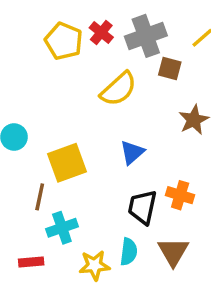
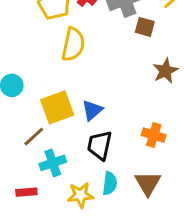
yellow semicircle: (118, 89) -> (73, 44), moved, turned -36
blue triangle: (132, 152) -> (92, 110), moved
brown line: (40, 197) -> (34, 137), turned 35
black trapezoid: (142, 207) -> (100, 145), moved

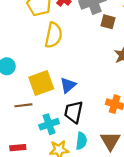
brown line: (34, 137) -> (23, 105), turned 36
cyan cross: (53, 163) -> (49, 124), moved

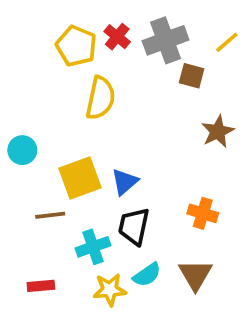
cyan semicircle: (81, 141) -> (147, 275), turned 48

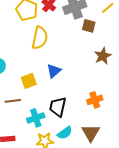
yellow square: (80, 178) -> (29, 81), size x0.7
blue triangle: (125, 182) -> (54, 71), moved
orange cross: (203, 213) -> (95, 100), turned -35

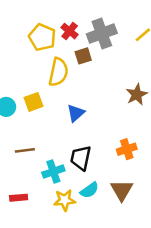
brown square: (89, 26) -> (83, 56), moved, turned -32
yellow square: (29, 81) -> (33, 102), moved

